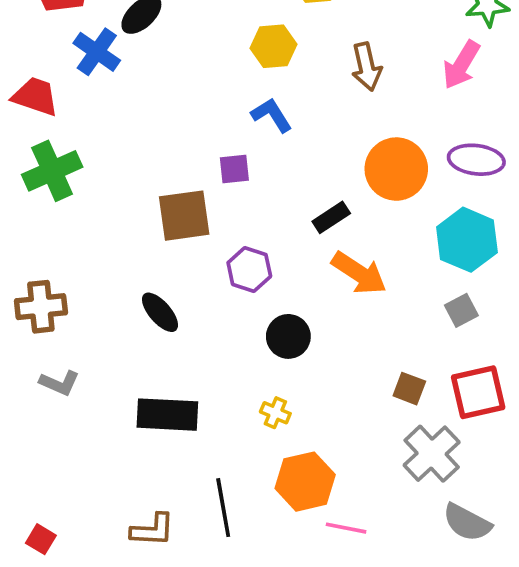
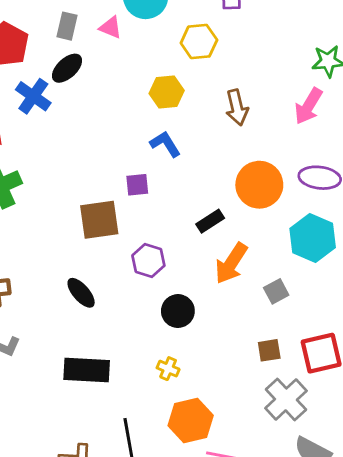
orange arrow: (359, 273) -> (231, 263), turned 90
gray square: (461, 310) -> (276, 291), moved
brown square: (409, 389) -> (269, 350), turned -30

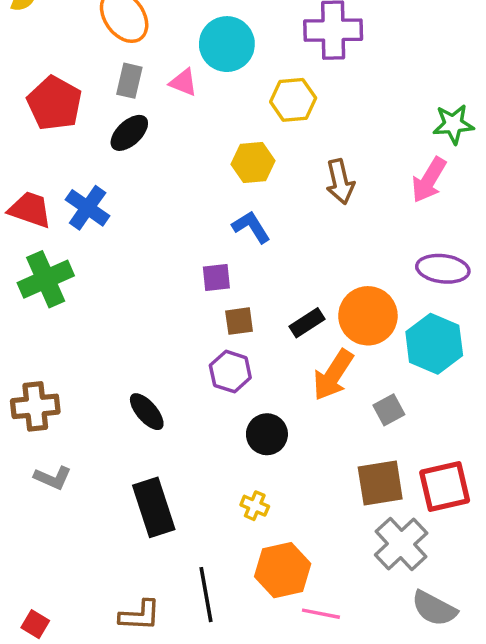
blue cross: (33, 96) -> (88, 208), moved
orange circle: (259, 185) -> (368, 316), moved
brown square: (99, 220) -> (239, 321), moved, size x0.6
brown square: (269, 350) -> (380, 483), size x1.6
black rectangle: (87, 370) -> (154, 507), turned 69

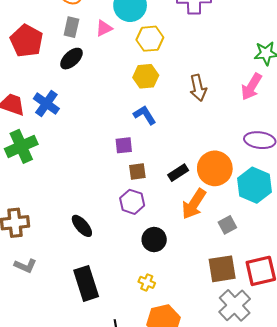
pink triangle: (183, 82) -> (104, 28), turned -48
yellow hexagon: (293, 100) -> (150, 39), moved

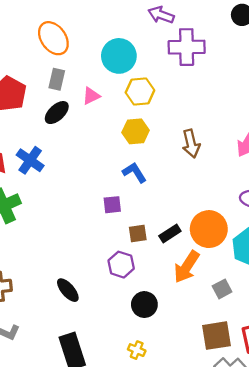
pink triangle: (104, 28) -> (91, 96), moved
brown square: (137, 172) -> (138, 234), moved

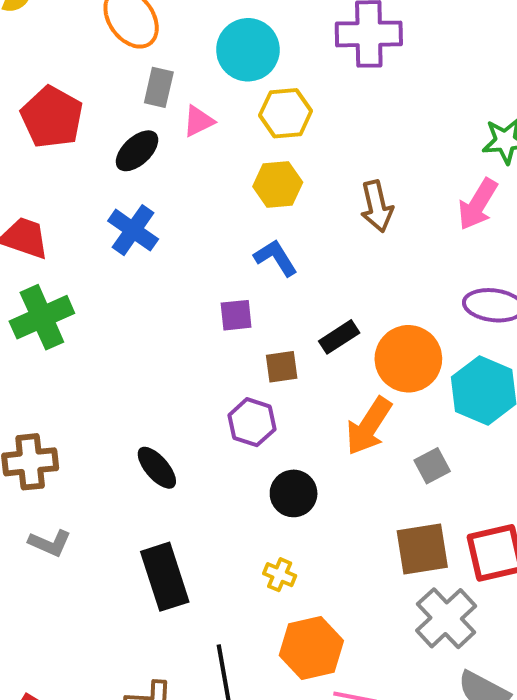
gray rectangle: (57, 79) -> (159, 87), moved
blue cross: (30, 160) -> (133, 230), moved
black rectangle: (170, 234) -> (339, 337), moved

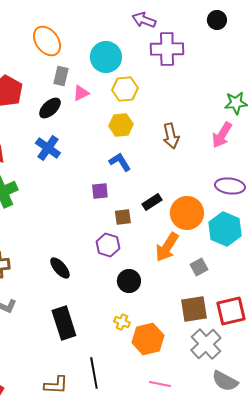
orange hexagon: (311, 648) -> (148, 339), moved

